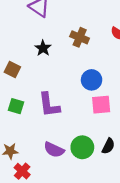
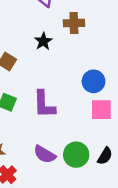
brown cross: (80, 37) -> (74, 23), moved, turned -30

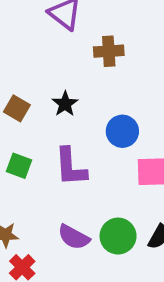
black star: (43, 41) -> (65, 104), moved
blue circle: (93, 81) -> (122, 131), moved

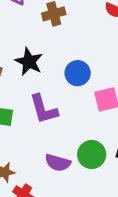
black star: (65, 104) -> (29, 62), size x1.4

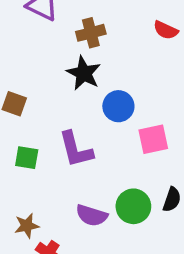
black star: (29, 62) -> (84, 73), moved

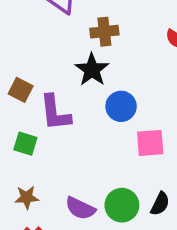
purple L-shape: (76, 149) -> (55, 113), moved
brown star: (27, 226) -> (27, 197), moved

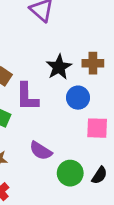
brown cross: (104, 32) -> (93, 63), moved
purple semicircle: (80, 208) -> (41, 151), moved

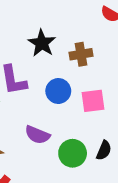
brown cross: (93, 63) -> (81, 54), moved
blue circle: (78, 98) -> (58, 91), moved

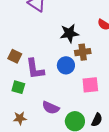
black star: (42, 43) -> (69, 33), moved, turned 30
blue circle: (58, 91) -> (66, 65), moved

